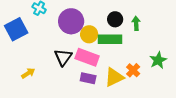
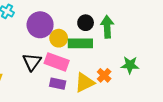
green arrow: (136, 23) -> (107, 27), size x1.5
green star: (158, 60) -> (130, 65), turned 30

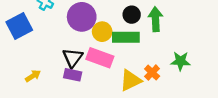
purple rectangle: (58, 84) -> (73, 75), moved

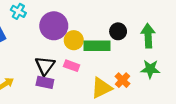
black circle: (132, 15) -> (118, 31), moved
green arrow: (155, 19) -> (148, 36), moved
pink rectangle: (100, 58) -> (72, 66), size x0.6

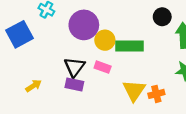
black circle: (118, 31) -> (162, 17), moved
orange cross: (123, 80) -> (156, 94), moved, turned 32
yellow triangle: (101, 88) -> (134, 90), turned -30

